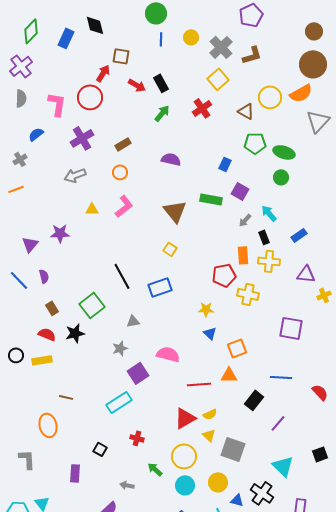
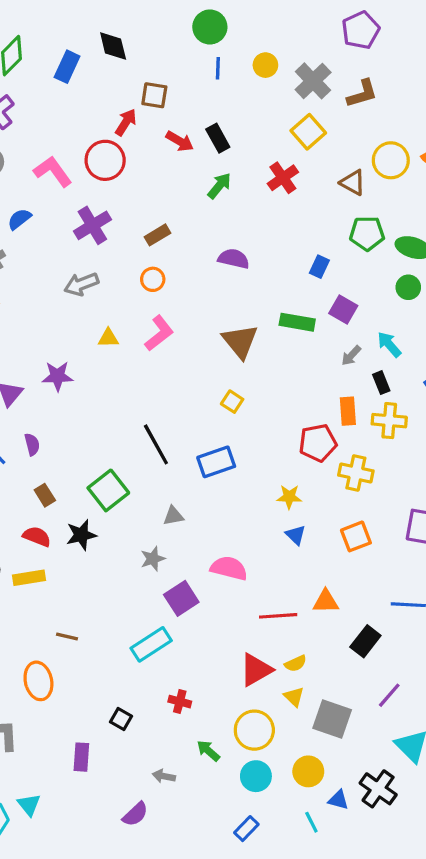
pink L-shape: (57, 104) -> (53, 171), turned -45
orange square: (237, 348) -> (356, 536), moved
purple line: (278, 423) -> (389, 695), moved

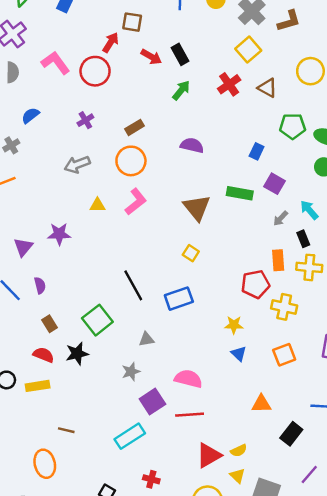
pink L-shape: (53, 171) -> (56, 63), moved
brown triangle: (353, 183) -> (267, 88), moved
purple cross: (92, 225) -> (85, 120), size x0.6
orange circle: (153, 279) -> (131, 161), size x1.6
red line: (278, 616) -> (190, 415), moved

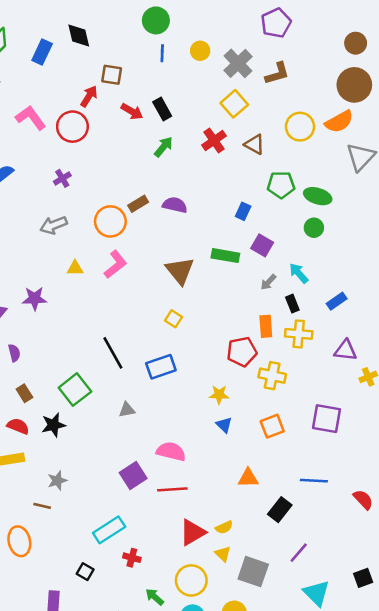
brown rectangle: (135, 127) -> (138, 204), moved
gray star: (131, 372) -> (57, 481), moved
cyan rectangle: (130, 436) -> (109, 530), moved

